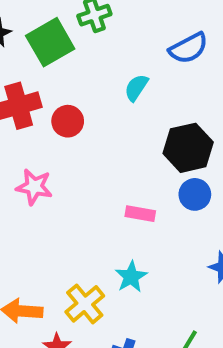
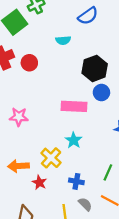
cyan semicircle: (136, 88) -> (63, 40), turned -120
pink star: (34, 187) -> (19, 117), moved
pink rectangle: (140, 214) -> (74, 106), size x1.6

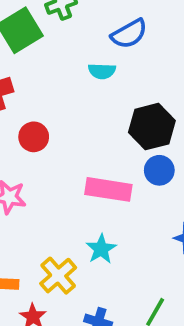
blue semicircle: (88, 16) -> (129, 34), moved
red circle: (29, 63) -> (34, 137), moved

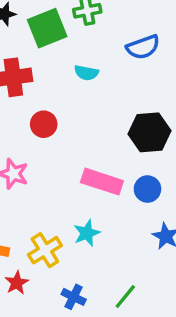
cyan semicircle: (102, 71) -> (86, 73), moved
blue circle: (159, 170) -> (147, 189), moved

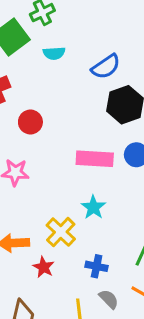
blue semicircle: (143, 47) -> (106, 67), moved
cyan semicircle: (86, 73) -> (54, 53), moved

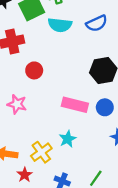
cyan semicircle: (54, 53) -> (60, 25), size x1.5
blue semicircle: (106, 67) -> (97, 23), moved

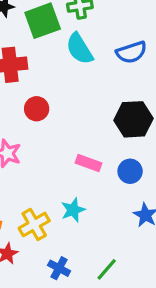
cyan semicircle: (60, 25) -> (79, 49), turned 45
pink rectangle: (75, 105) -> (88, 163), size x0.7

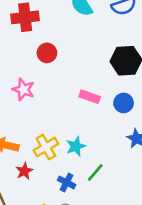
cyan star: (73, 210) -> (76, 146), moved
green line: (107, 269) -> (95, 172), moved

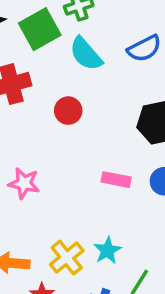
red circle: (47, 53) -> (68, 111), moved

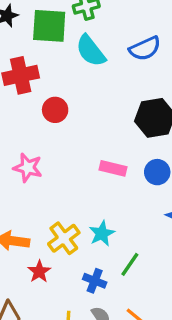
green square: (40, 29) -> (49, 26), turned 30
red circle: (68, 111) -> (55, 110), moved

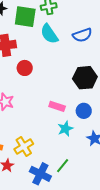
cyan star: (102, 233) -> (65, 129), moved
blue cross: (95, 281) -> (40, 174), size x1.5

